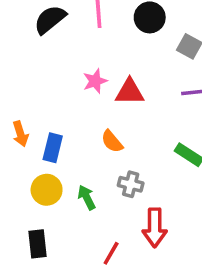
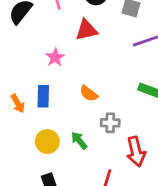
pink star: (95, 81) -> (55, 57), moved
red triangle: (130, 92) -> (87, 30), moved
blue rectangle: (53, 148) -> (43, 96), moved

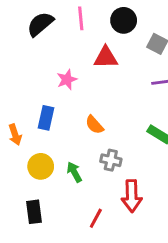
orange arrow: (18, 103) -> (15, 135), moved

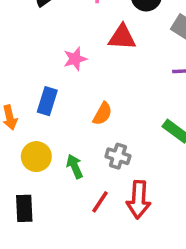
orange semicircle: (94, 125) -> (102, 114), turned -114
red line: (96, 218) -> (100, 202), moved

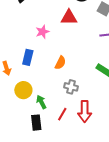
green arrow: (75, 166) -> (41, 102), moved
black rectangle: (24, 208) -> (36, 123), moved

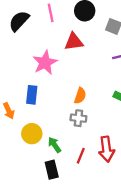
pink star: (42, 32) -> (45, 63), size x1.5
orange semicircle: (60, 63) -> (80, 96), moved
gray cross: (71, 87) -> (78, 118), moved

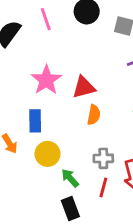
red triangle: (74, 42) -> (84, 87), moved
gray cross: (78, 118) -> (103, 158), moved
yellow circle: (32, 134) -> (47, 154), moved

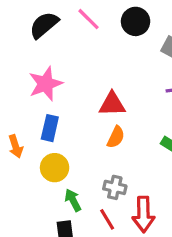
pink line: (46, 19) -> (88, 19), turned -40
pink star: (46, 80) -> (45, 84), moved
red line: (103, 187) -> (107, 219), turned -60

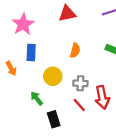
red triangle: (112, 104) -> (67, 14), moved
yellow circle: (55, 168) -> (53, 76), moved
green arrow: (73, 200) -> (37, 98), moved

